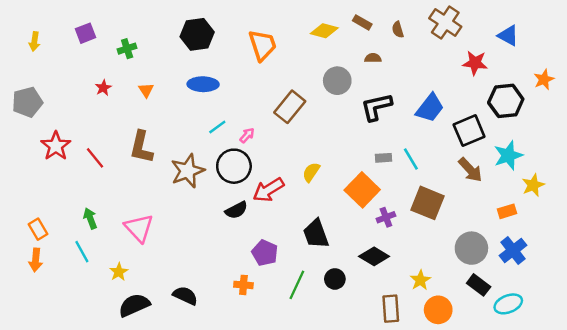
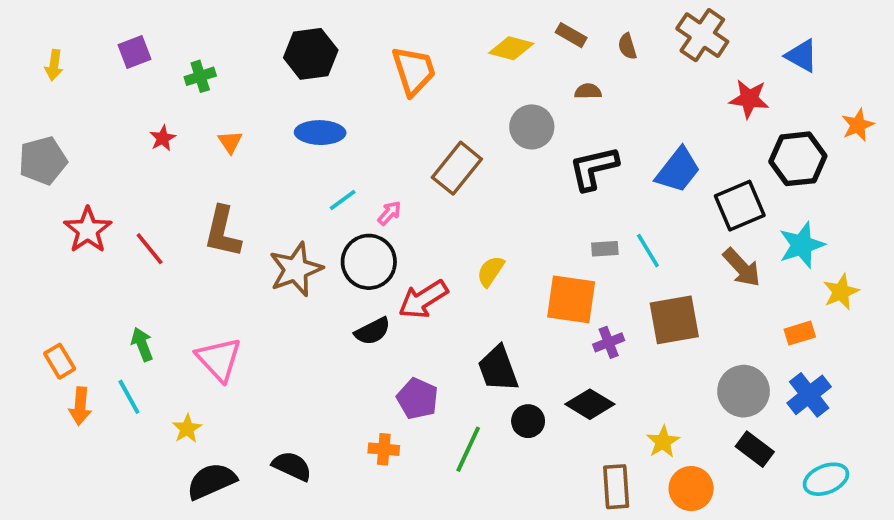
orange square: (362, 190) -> (571, 299), turned -36
brown square: (427, 203) -> (674, 320), turned -32
orange arrow: (36, 260) -> (80, 406), moved
black circle: (335, 279) -> (528, 421), moved
cyan ellipse: (508, 304) -> (826, 479), moved

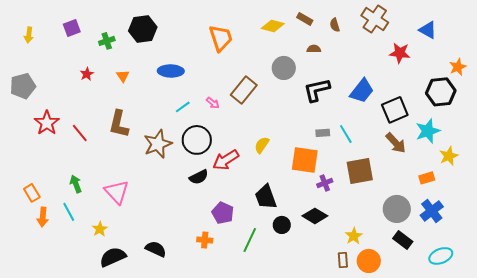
black hexagon: (311, 54) -> (143, 29), moved
black hexagon: (798, 159) -> (441, 92), moved
pink arrow: (389, 213) -> (213, 103), moved, turned 88
brown rectangle: (616, 487) -> (343, 260), moved, size x0.7

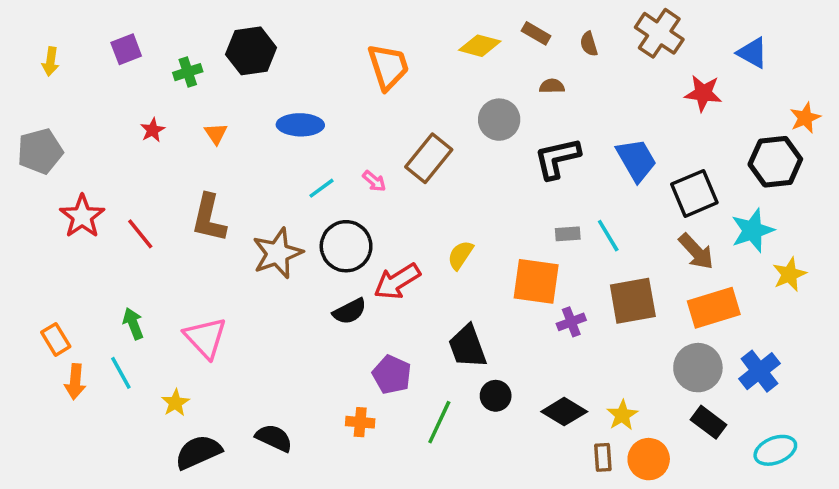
blue trapezoid: (362, 91) -> (636, 160), turned -68
orange rectangle: (427, 178) -> (714, 308), moved, size x1.8
black diamond: (315, 216) -> (564, 412), moved

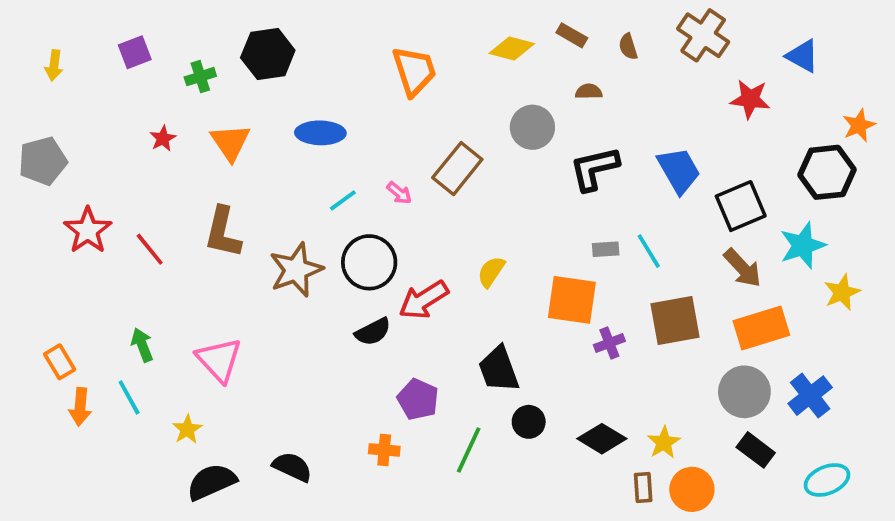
orange triangle: (216, 134) -> (230, 142), size x1.6

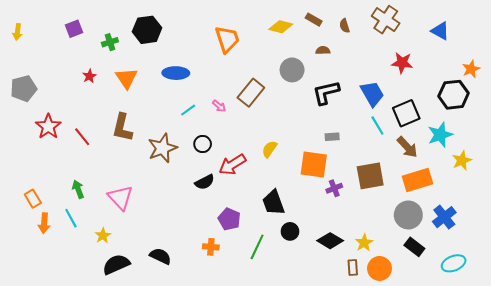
yellow arrow: (54, 65) -> (17, 32), moved
red star: (750, 99) -> (402, 63), moved
cyan line: (649, 251) -> (377, 125), moved
black circle: (369, 262) -> (203, 144), size x0.6

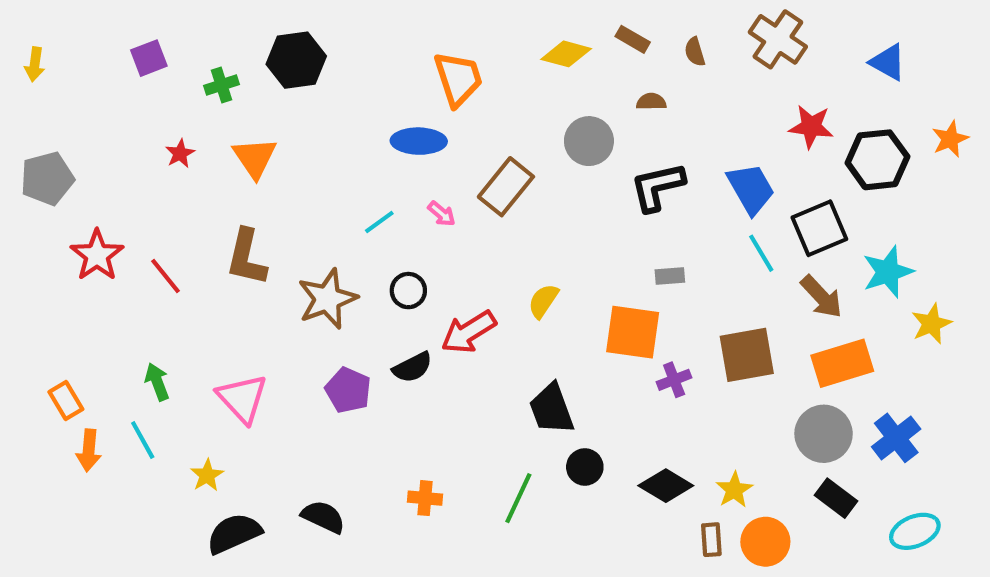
blue ellipse: (176, 73) -> (419, 141), moved
black hexagon: (454, 95) -> (877, 160), moved
purple pentagon: (229, 219) -> (348, 390), moved

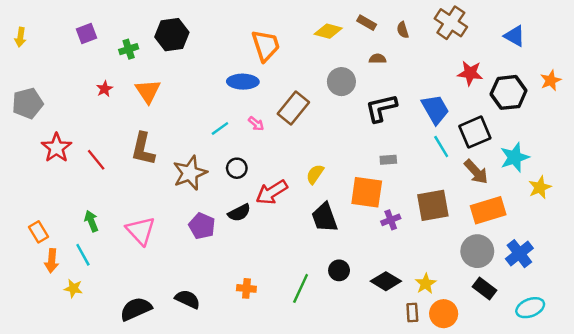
black trapezoid: (552, 409) -> (325, 217), moved
yellow star: (207, 475) -> (73, 288), moved, turned -30

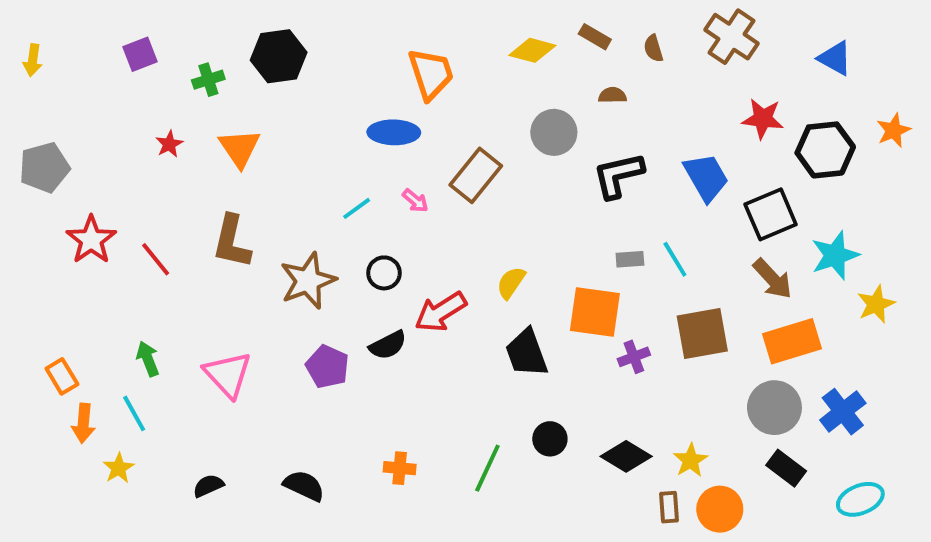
cyan line: (441, 147) -> (675, 259), moved
yellow star: (73, 288) -> (119, 468), turned 30
black semicircle: (136, 309) -> (208, 486), moved, size x0.6

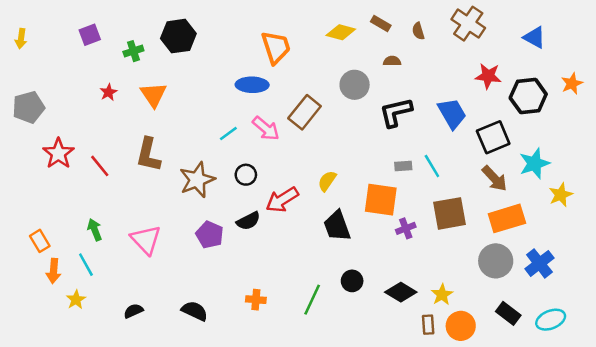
pink arrow: (415, 201) -> (266, 129), size x1.6
black rectangle: (786, 468) -> (508, 313), moved

